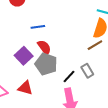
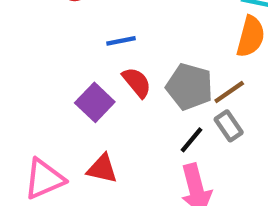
brown line: (95, 45) -> (229, 92), moved
gray pentagon: (46, 64) -> (189, 87), moved

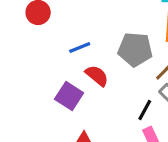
gray pentagon: (189, 87) -> (135, 49), moved

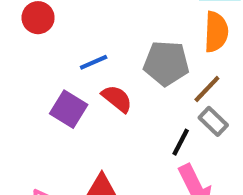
purple square: (69, 96) -> (69, 109), moved

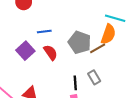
brown line: (207, 89) -> (98, 48), moved
black line: (181, 142) -> (75, 83), turned -48

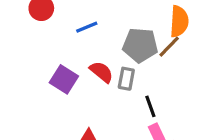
blue line: (44, 31) -> (87, 27), moved
gray rectangle: (94, 77) -> (126, 79), moved, turned 56

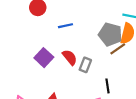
gray pentagon: (140, 45) -> (110, 34), moved
black line: (150, 106) -> (107, 86), moved

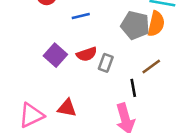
brown line: (118, 49) -> (151, 67), moved
red semicircle: (70, 57) -> (87, 54), turned 112

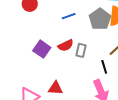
blue line: (81, 16) -> (69, 16), moved
gray pentagon: (135, 25) -> (100, 19), turned 30

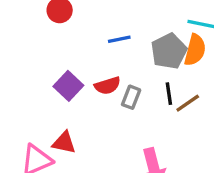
black line: (104, 67) -> (169, 94), moved
red triangle: (56, 88) -> (64, 143), moved

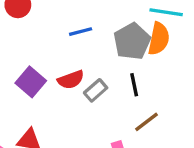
gray rectangle: (131, 97) -> (96, 90), turned 30
brown line: (188, 103) -> (146, 122), moved

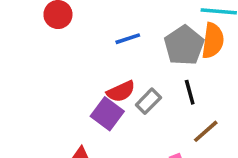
purple square: (31, 82) -> (107, 114), moved

